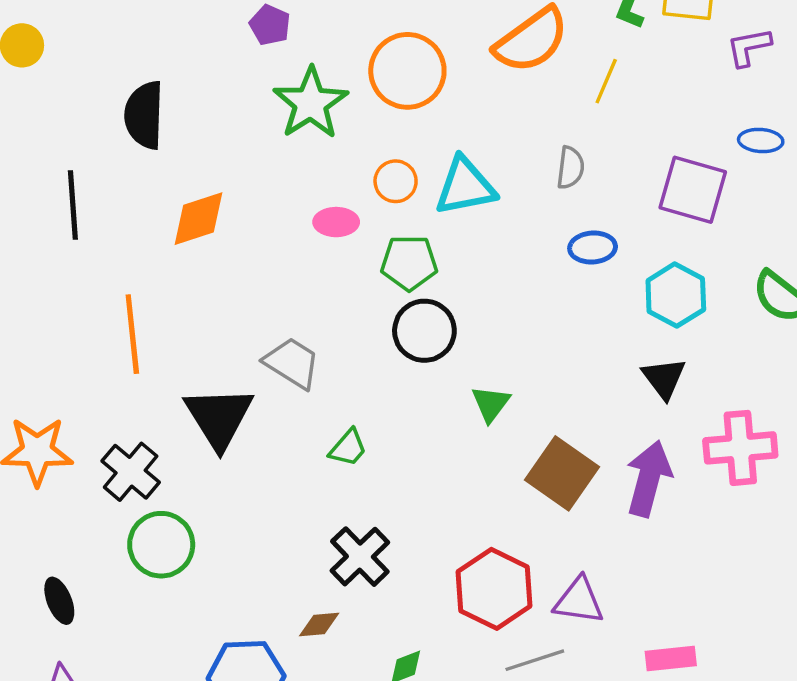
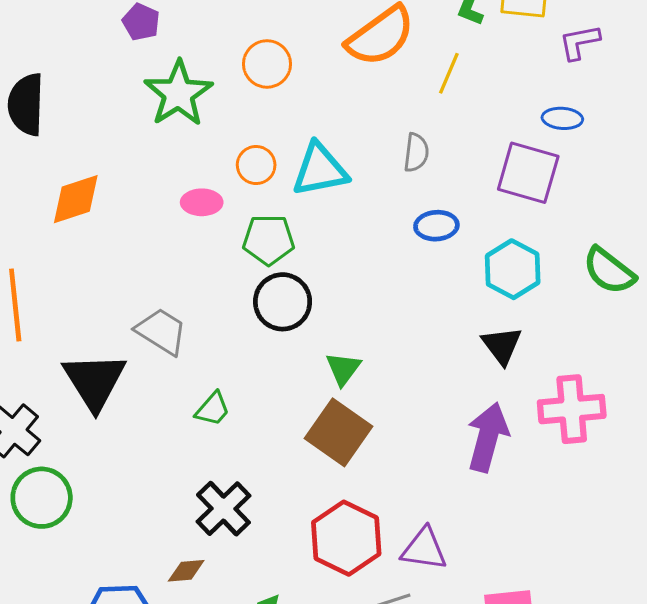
orange circle: (407, 71) -> (267, 64), size x0.7
blue ellipse: (761, 141) -> (562, 118), moved
brown square: (562, 473) -> (339, 432), moved

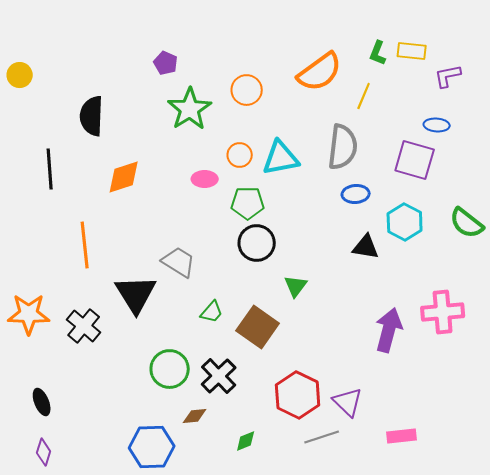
gray semicircle: (416, 153) -> (343, 147), size x1.8
black triangle: (502, 345) -> (366, 247), moved, turned -44
brown square: (339, 432) -> (258, 327), moved
green circle: (42, 498) -> (170, 369), moved
purple triangle: (424, 549) -> (348, 402), turned 36

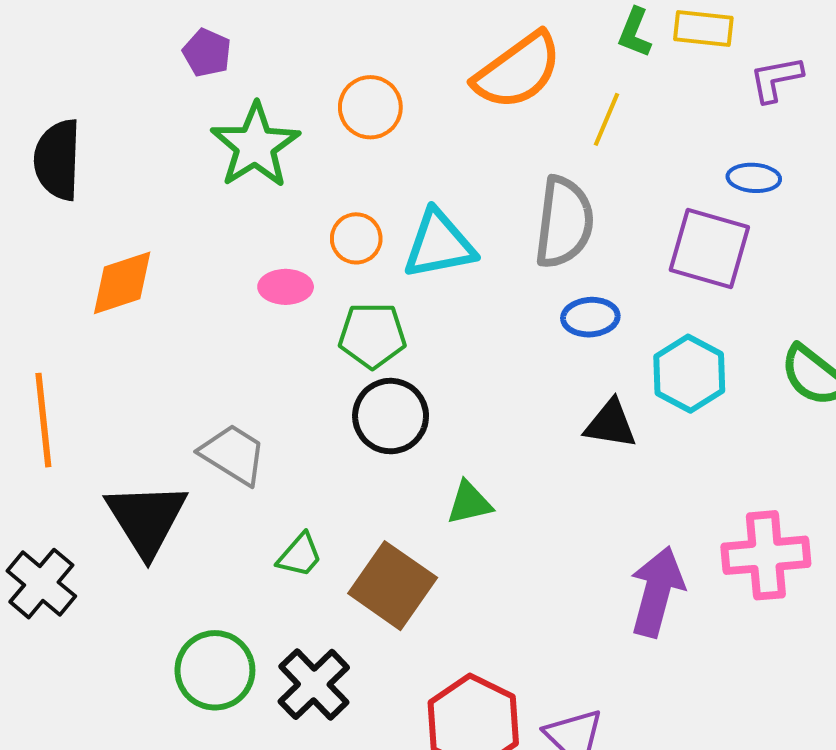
green triangle: (296, 286) -> (469, 503), turned 40

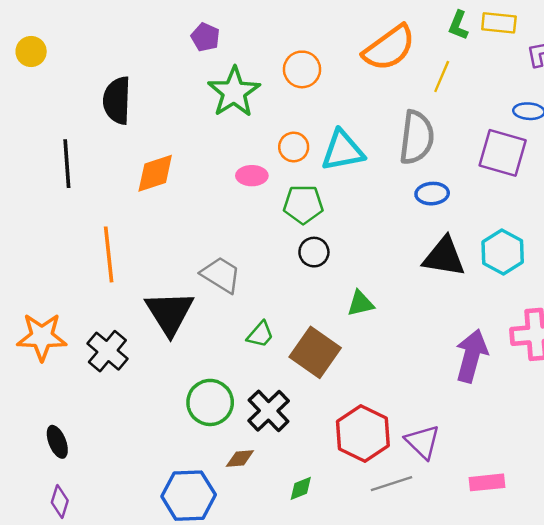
cyan hexagon: (689, 374) -> (503, 252), moved
black circle: (391, 416) -> (314, 252), size x0.7
black triangle: (611, 424) -> (444, 257), size x1.4

